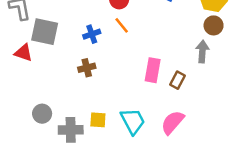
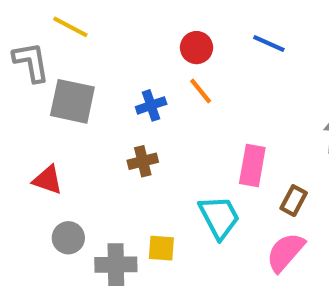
red triangle: (23, 53) -> (48, 180), moved
brown rectangle: (178, 80) -> (294, 201), moved
cyan trapezoid: (133, 121) -> (219, 217), moved

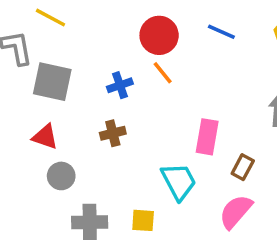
red circle: (197, 48) -> (159, 35), size x1.4
red triangle: (48, 180) -> (45, 137), moved
gray circle: (68, 238) -> (61, 176), moved
yellow square: (161, 248) -> (143, 220), moved

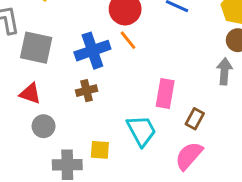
blue cross: (120, 85) -> (92, 51), size x1.6
yellow square: (143, 220) -> (100, 150), moved

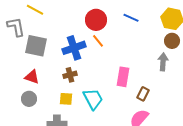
gray circle: (44, 126) -> (29, 99), moved
cyan trapezoid: (141, 131) -> (93, 99), moved
yellow square: (100, 150) -> (66, 99), moved

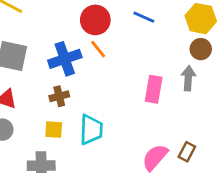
pink rectangle: (123, 77) -> (154, 89), moved
brown rectangle: (143, 94) -> (187, 152), moved
cyan trapezoid: (93, 99) -> (91, 130), turned 30

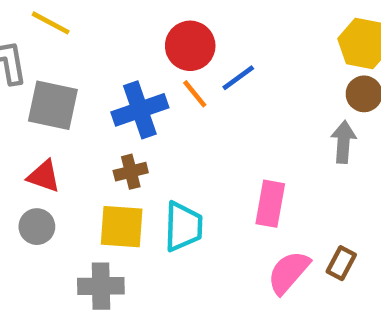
blue line: (144, 17) -> (238, 78), moved, turned -60
pink rectangle: (154, 89) -> (270, 204), moved
yellow square: (54, 130) -> (122, 227), size x1.5

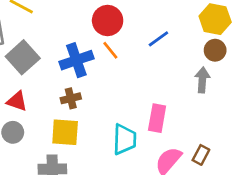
blue line: (238, 78) -> (158, 39), moved
gray square: (53, 105) -> (23, 57), turned 36
cyan trapezoid: (183, 227) -> (125, 139), moved

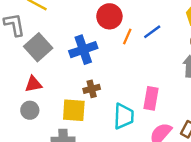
orange line: (110, 50) -> (127, 37), moved, turned 63
brown cross: (71, 98) -> (92, 89), moved
red triangle: (17, 101) -> (33, 84), turned -30

